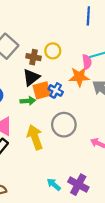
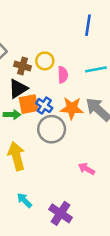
pink semicircle: (87, 62) -> (63, 75), moved
orange star: (79, 77) -> (72, 108), moved
gray circle: (64, 125) -> (52, 129), moved
cyan arrow: (54, 184) -> (24, 200), moved

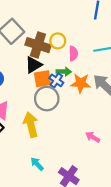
brown cross: (23, 66) -> (38, 45), size x1.6
green arrow: (12, 115) -> (64, 72), moved
gray circle: (52, 129) -> (47, 99), moved

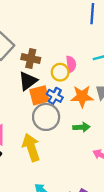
yellow circle: (58, 41) -> (60, 72), moved
brown cross: (38, 45) -> (31, 59), size x0.7
green arrow: (64, 72) -> (81, 127), moved

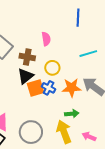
pink semicircle: (71, 64) -> (46, 39), moved
gray circle: (46, 117) -> (31, 132), moved
yellow arrow: (31, 147) -> (64, 132), moved

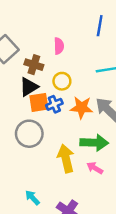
blue cross: (49, 88) -> (54, 104), turned 32
green arrow: (72, 114) -> (94, 143), moved, size x1.6
gray circle: (31, 132) -> (29, 134), moved

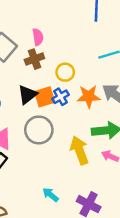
pink semicircle: (59, 46) -> (38, 37), moved
brown cross: (34, 65) -> (34, 59), turned -30
black triangle: (29, 87) -> (27, 95), moved

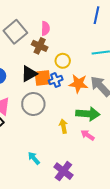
brown cross: (34, 59) -> (40, 46), turned 35
yellow arrow: (79, 150) -> (63, 126), size x0.6

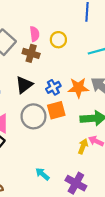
yellow circle: (63, 61) -> (58, 40), moved
orange square: (43, 78) -> (56, 110), moved
yellow arrow: (63, 126) -> (83, 146), moved, turned 40

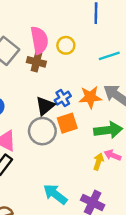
pink semicircle: (35, 34) -> (39, 40), size x1.6
black triangle: (24, 85) -> (45, 106), moved
cyan arrow: (42, 174) -> (55, 194), size x1.5

